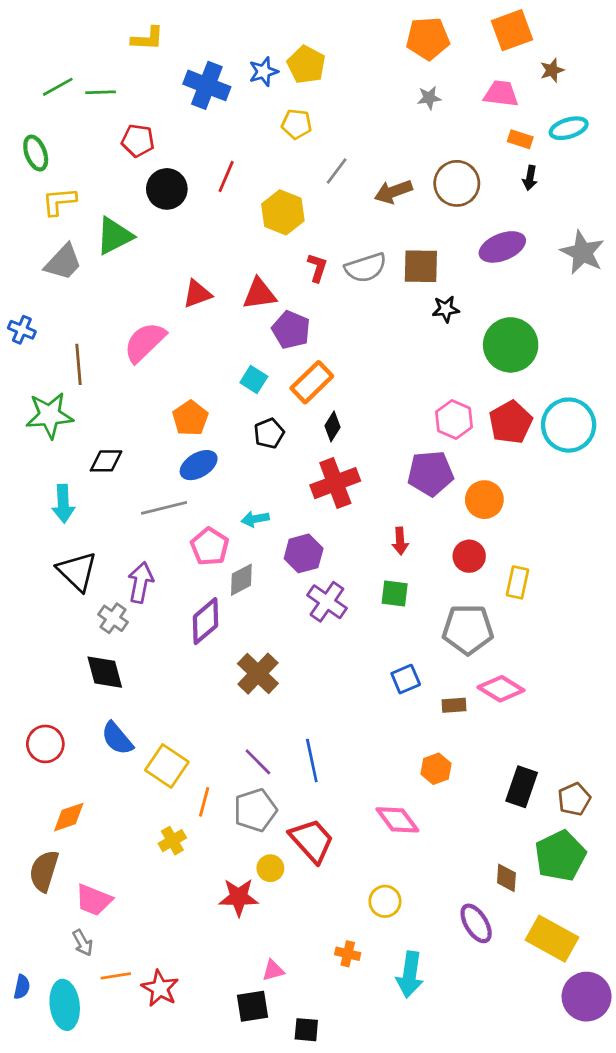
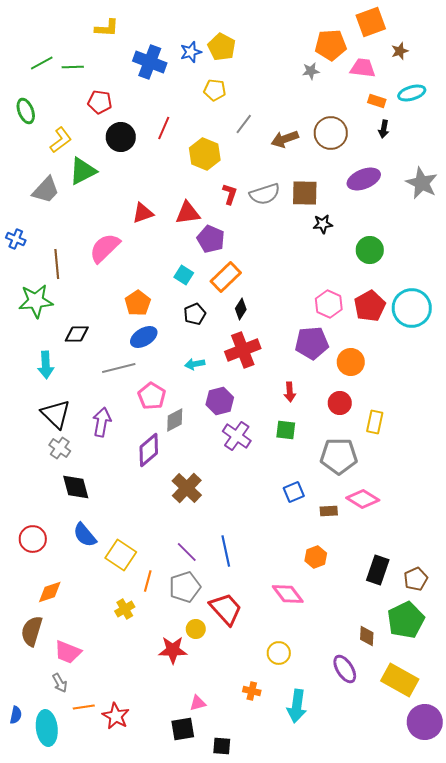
orange pentagon: (428, 38) -> (331, 45), moved
yellow L-shape: (59, 201) -> (61, 140), moved, turned 148
green circle: (511, 345) -> (370, 250), size x0.7
cyan arrow: (255, 519) -> (195, 364), moved
gray cross: (113, 618) -> (60, 448), moved

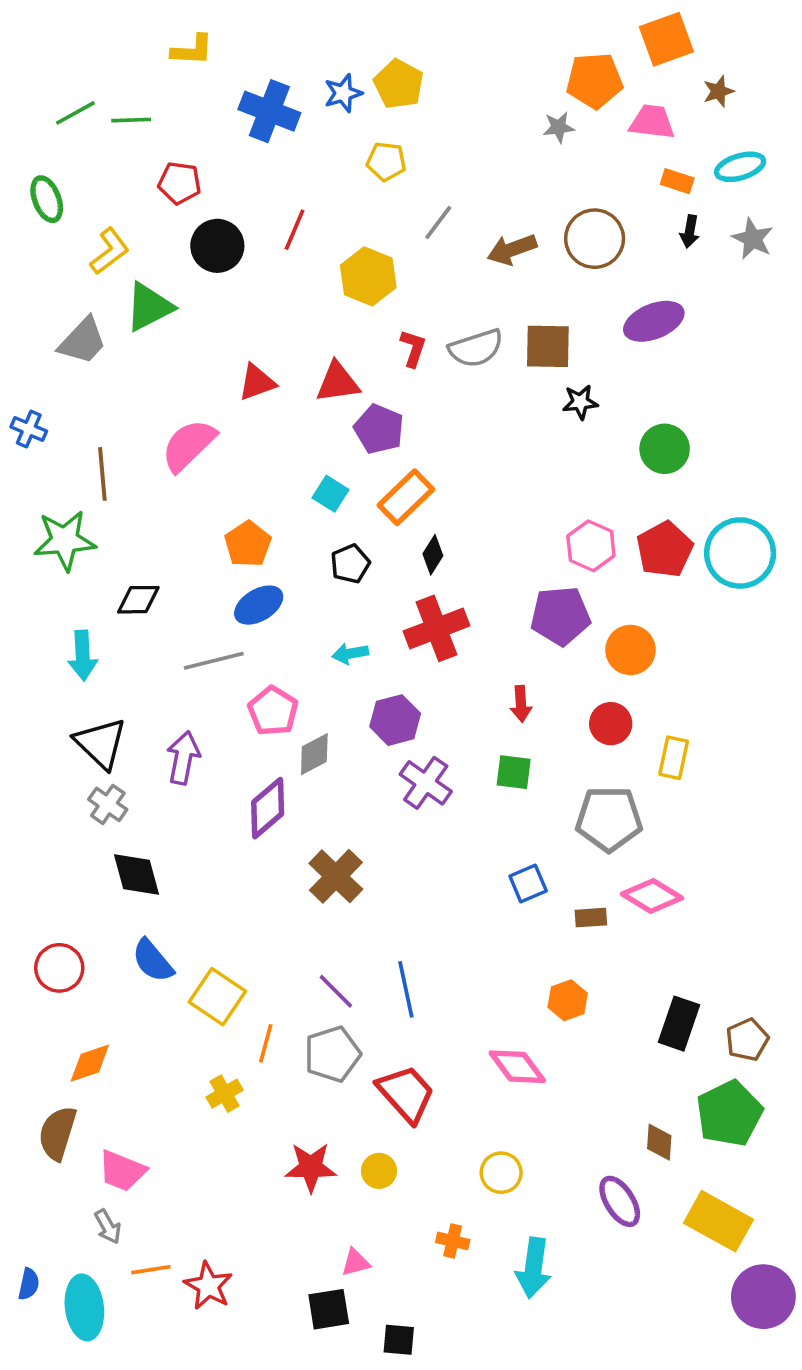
gray star: (422, 183) -> (753, 239), moved, size x0.7
yellow circle: (196, 629) -> (379, 1171), moved

